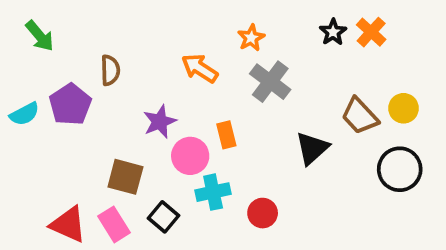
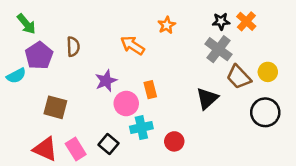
black star: (333, 32) -> (221, 21), turned 30
gray cross: (270, 82) -> (218, 49), moved
purple pentagon: (70, 104) -> (39, 55), moved
brown square: (125, 177) -> (55, 107), moved

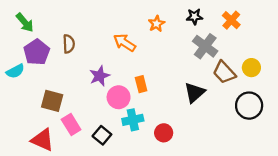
black star: (221, 21) -> (194, 17), moved
pink rectangle: (76, 149) -> (71, 125), moved

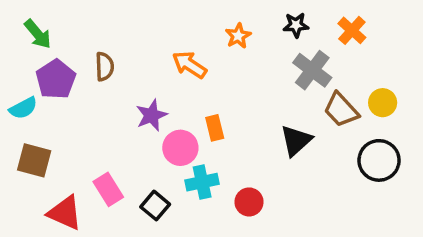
brown square: (52, 101) -> (34, 160), moved

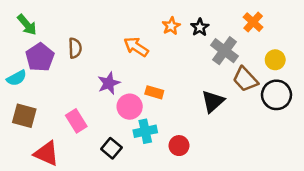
black star: (296, 25) -> (200, 27), moved, turned -30
yellow circle: (383, 103) -> (275, 60), moved
orange rectangle: (215, 128) -> (154, 92), turned -60
black circle: (379, 160) -> (276, 95), moved
pink rectangle: (108, 189) -> (76, 121), moved

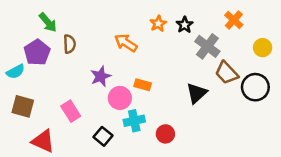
green arrow: (27, 25) -> (48, 22), moved
yellow circle: (275, 60) -> (263, 48), moved

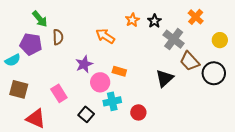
purple pentagon: (37, 52) -> (31, 44), turned -30

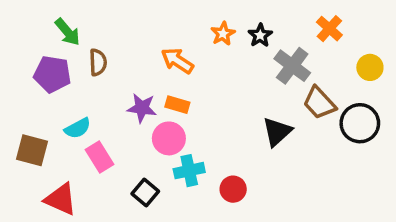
cyan semicircle: (13, 60) -> (78, 128), moved
purple star: (84, 64) -> (142, 108), turned 30
orange rectangle: (119, 71) -> (177, 105), moved

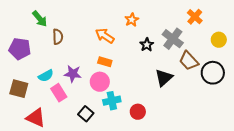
black star: (260, 35) -> (147, 45), moved
purple pentagon: (52, 74) -> (20, 49), moved
purple star: (142, 108) -> (73, 74), moved

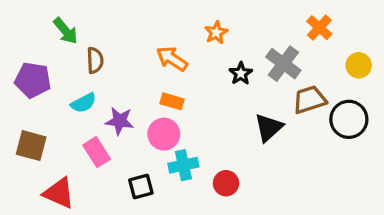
brown trapezoid: (189, 61) -> (310, 100), turned 115
cyan semicircle: (46, 76) -> (84, 103), moved
black square: (86, 114) -> (141, 186), turned 35

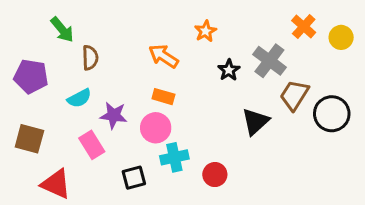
yellow circle: (359, 65) -> (341, 37), moved
brown trapezoid: (310, 100) -> (294, 95), turned -40

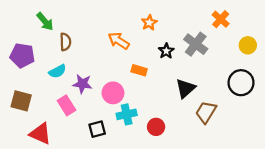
yellow circle: (341, 37) -> (248, 45), moved
brown trapezoid: (294, 95) -> (206, 112), moved
orange rectangle: (163, 97) -> (139, 70), moved

